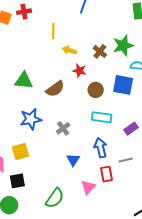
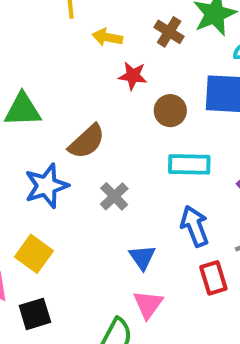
brown semicircle: (55, 89) -> (87, 142), moved
yellow square: (20, 151) -> (34, 254), turned -30
pink triangle: (88, 187) -> (148, 304), moved

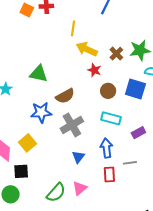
yellow arrow: (107, 37) -> (87, 49), size x1.5
gray cross: (114, 196) -> (72, 125), size x1.6
pink triangle: (148, 304) -> (80, 188), moved

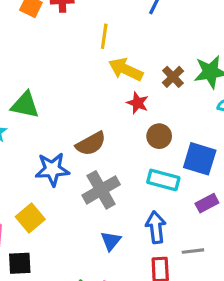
green triangle: (39, 74) -> (25, 105), moved
blue square: (135, 89) -> (200, 159), moved

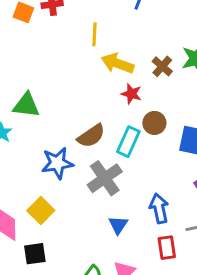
cyan rectangle: (163, 180) -> (128, 142), moved, turned -76

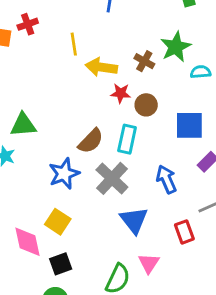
brown circle: (154, 123) -> (146, 105), moved
blue arrow: (159, 208) -> (166, 179), moved
blue triangle: (118, 225) -> (134, 220), size x1.5

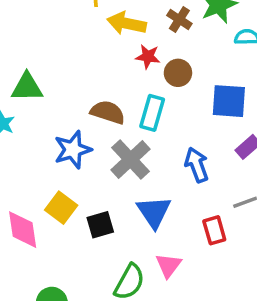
brown semicircle: (91, 141) -> (108, 112), turned -120
black square: (61, 264) -> (100, 225), moved

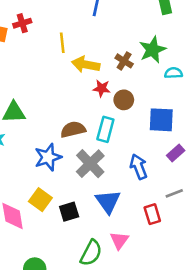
brown semicircle: (108, 112) -> (73, 130), turned -30

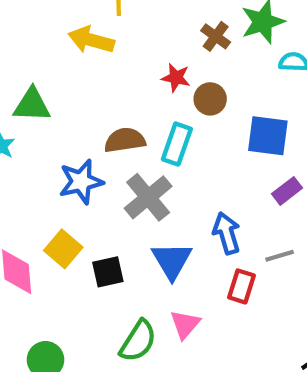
yellow arrow: (86, 64) -> (91, 40), moved
blue arrow: (139, 167) -> (227, 233), moved
red rectangle: (152, 214) -> (242, 286), turned 30

